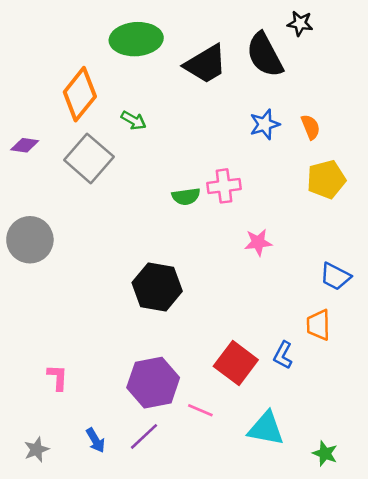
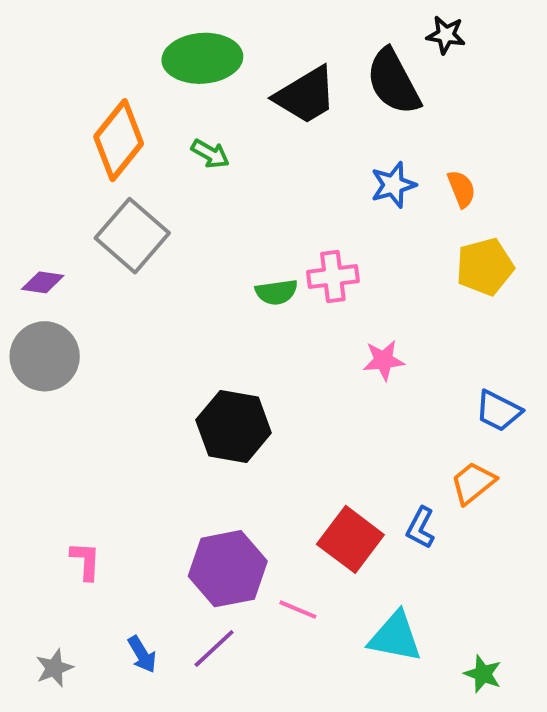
green arrow: (134, 120) -> (210, 154), moved
purple diamond: (25, 145) -> (43, 282), moved
orange trapezoid: (318, 325) -> (473, 483), turned 52

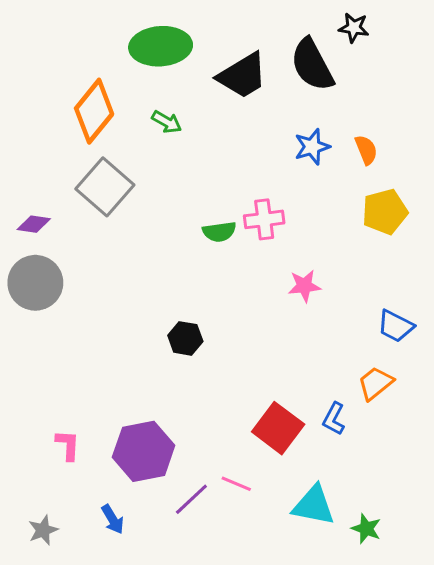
black hexagon: (234, 426) -> (185, 338), size x0.6
purple hexagon: (228, 569) -> (144, 451), moved
purple line: (214, 649) -> (191, 499), moved
green star: (483, 674) -> (366, 529), moved

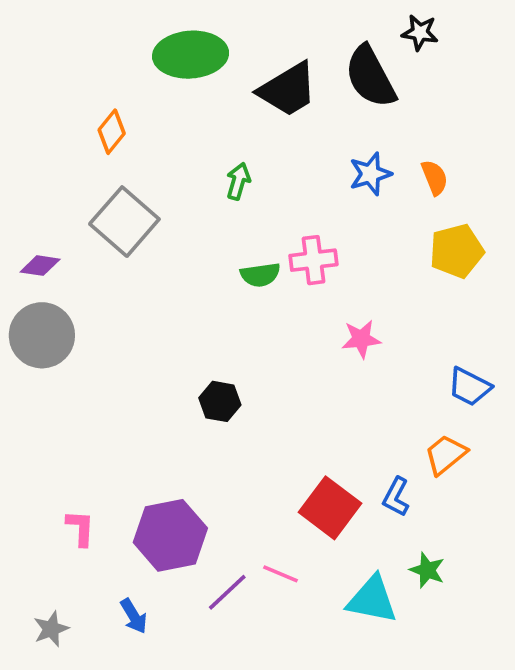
orange diamond: (94, 111) -> (112, 132), size x0.6
green arrow: (167, 122) -> (238, 181), moved, turned -104
green star: (366, 529) -> (427, 570), moved

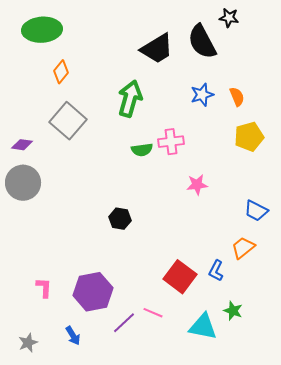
green ellipse: (191, 55) -> (42, 30), moved
green arrow: (238, 181) -> (130, 99), size x1.8

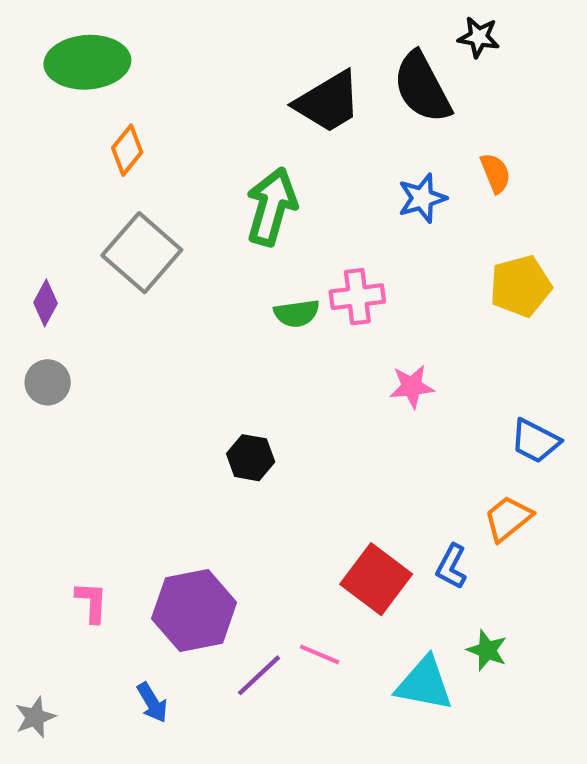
orange semicircle: (237, 97) -> (495, 173), moved
purple diamond: (22, 145) -> (46, 303), turned -70
gray circle: (23, 183) -> (48, 382), size x0.6
gray star: (28, 343) -> (35, 717), moved

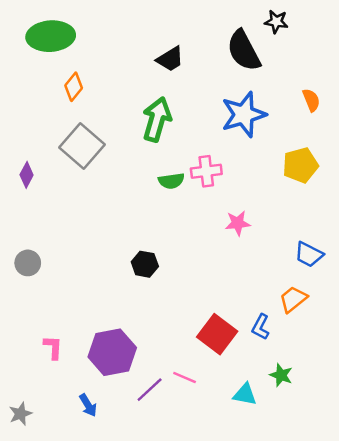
black trapezoid: (328, 102) -> (170, 59), moved, size x0.7
orange semicircle: (495, 173) -> (311, 100), moved
blue star: (422, 198) -> (244, 115), size x1.6
gray circle: (48, 382) -> (28, 263), moved
cyan triangle: (424, 684) -> (245, 394), size x0.7

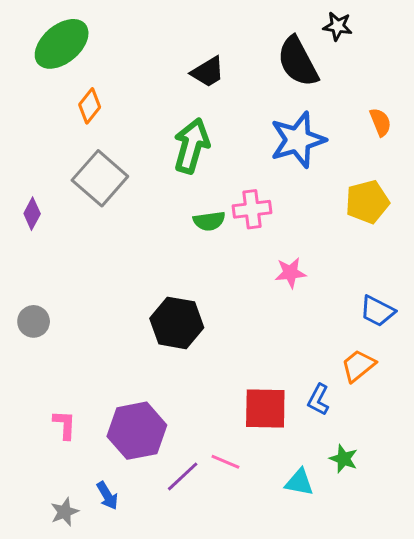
green ellipse: (51, 36) -> (62, 44), turned -36
black hexagon: (145, 264) -> (177, 323), size x1.6
red square: (217, 334) -> (265, 409), turned -36
gray star: (20, 414) -> (65, 512), moved

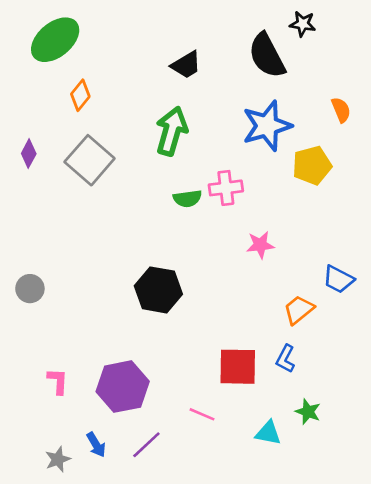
yellow pentagon: (367, 202) -> (312, 165), moved
purple diamond: (32, 214) -> (29, 154), moved
orange trapezoid: (358, 366) -> (299, 310), moved
purple line: (183, 476) -> (146, 445), moved

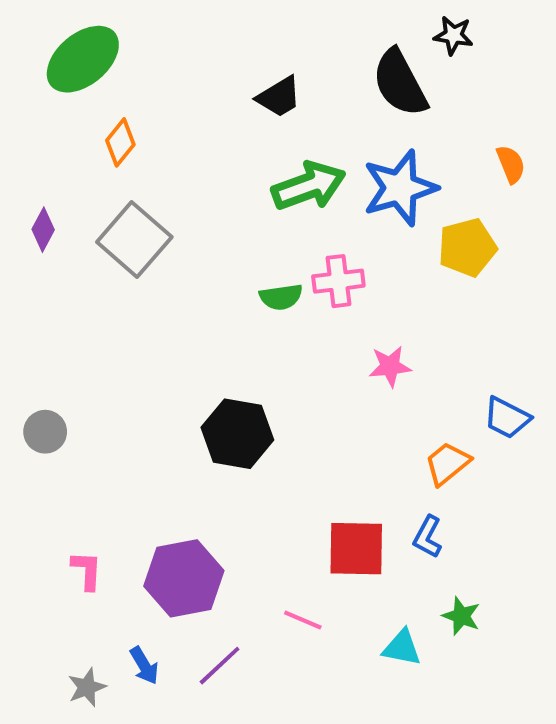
green arrow: (172, 131) -> (309, 186), moved, turned 54

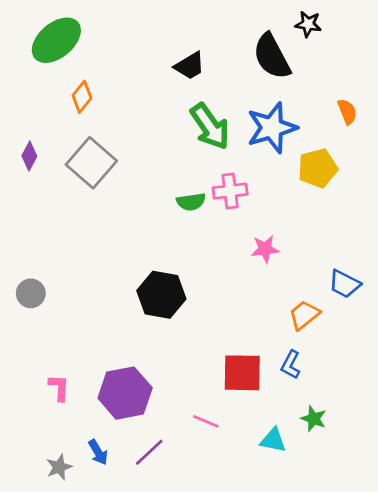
green arrow: (309, 186) -> (210, 126), turned 75

